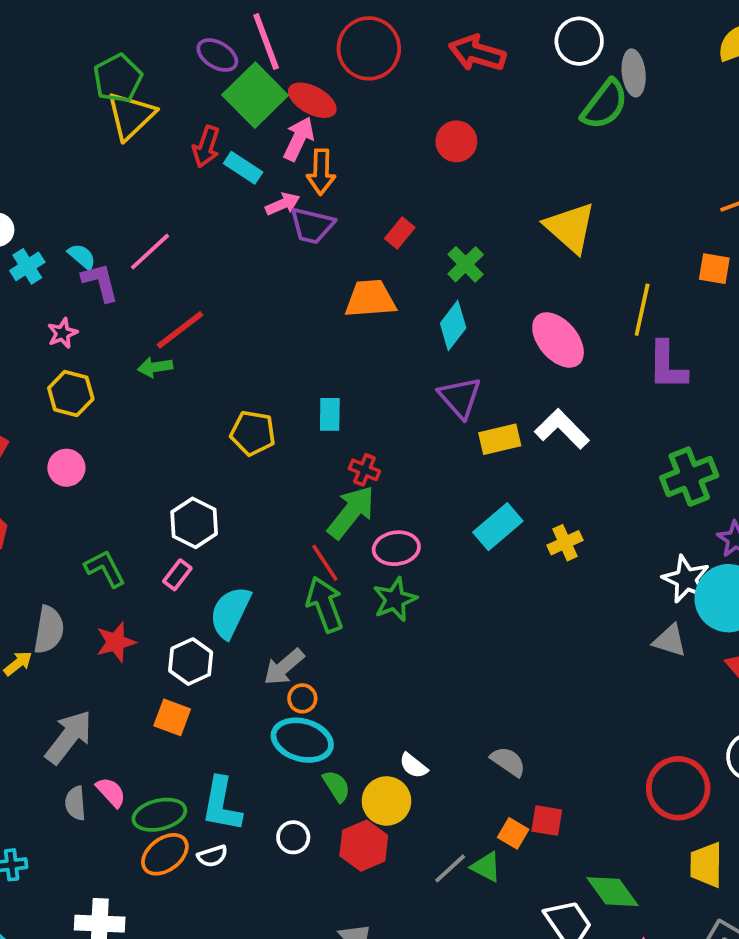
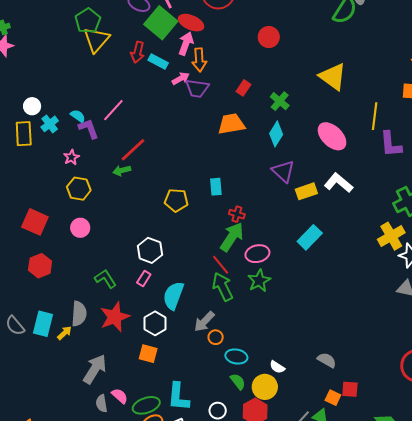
yellow cross: (565, 543) -> (391, 236), moved, size x1.5
red star: (116, 642) -> (115, 317), size x1.4
cyan ellipse: (302, 740) -> (236, 357), moved, size x0.7

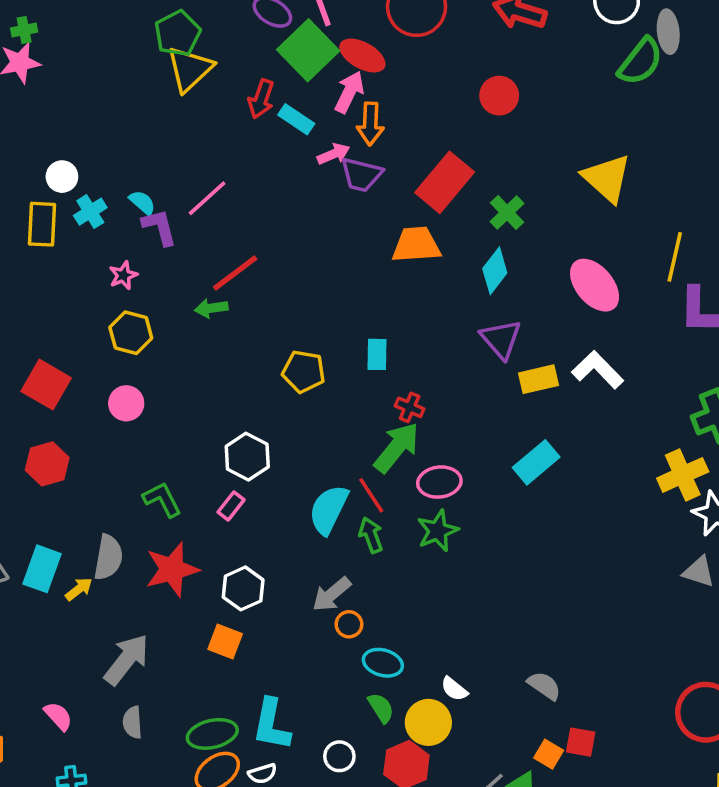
red rectangle: (244, 88) -> (445, 182), size x2.0
green arrow: (223, 287) -> (371, 535), size x0.7
cyan semicircle: (173, 296) -> (329, 510), moved
pink semicircle: (120, 396) -> (58, 716), moved

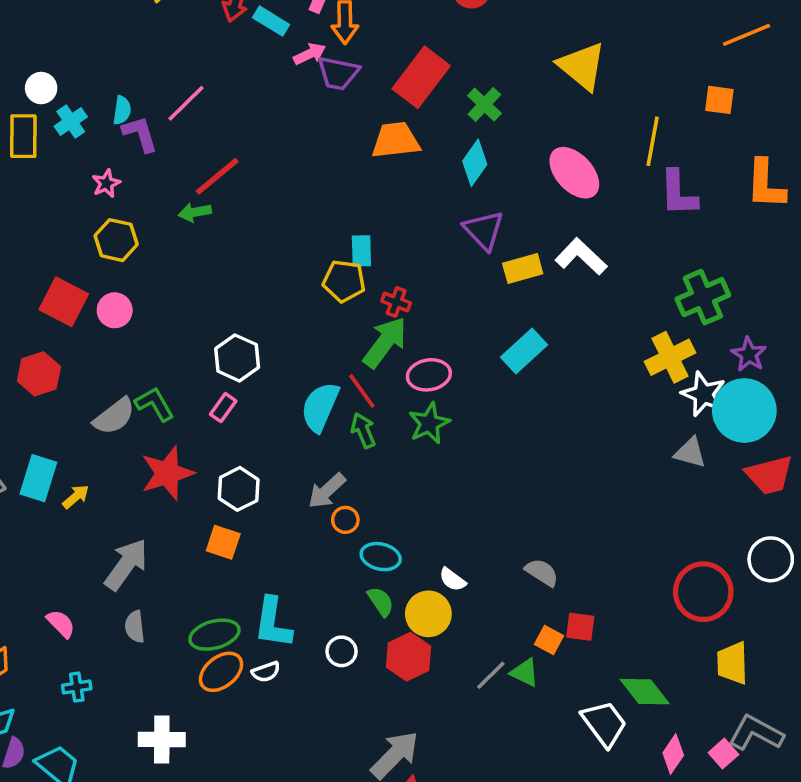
cyan semicircle: (142, 202) -> (122, 110), turned 60
yellow pentagon: (304, 372) -> (344, 281), moved
red square: (46, 385) -> (64, 302), moved
gray semicircle: (108, 557) -> (114, 416), moved, turned 45

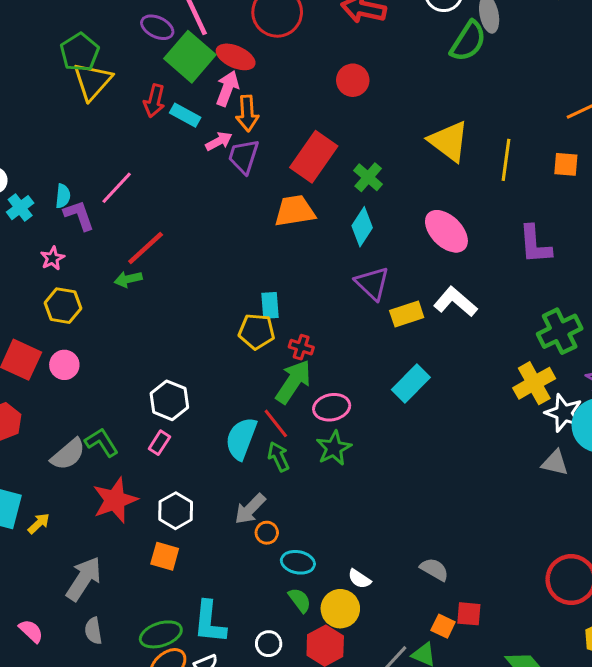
purple trapezoid: (338, 73) -> (244, 156), turned 99
yellow line: (653, 141) -> (506, 160), moved

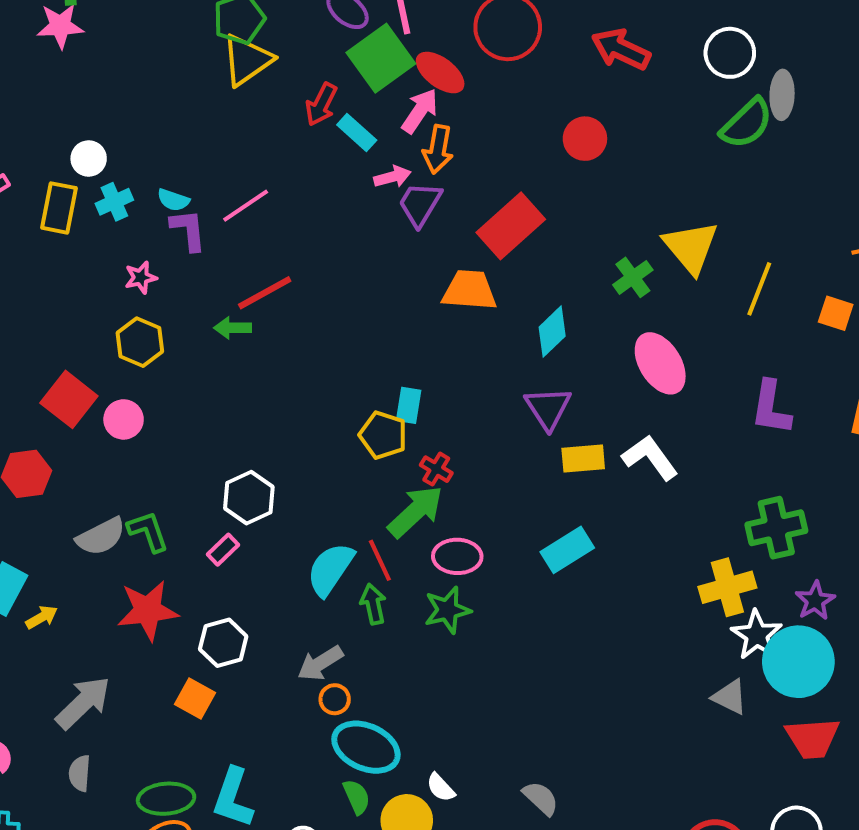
green cross: (368, 177) -> (633, 277), moved
cyan semicircle: (63, 196) -> (173, 200), turned 90
cyan ellipse: (298, 562) -> (366, 747), size x1.5

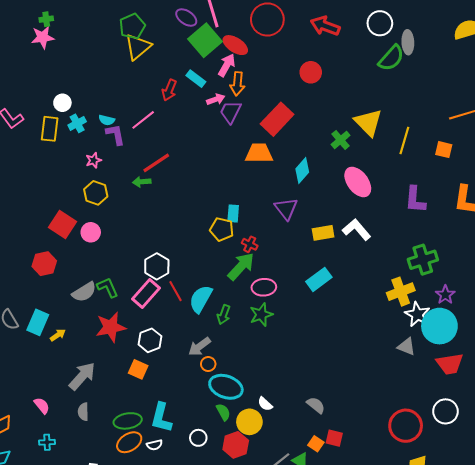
red arrow: (321, 104) -> (169, 90), moved
purple triangle: (548, 408) -> (286, 209), moved
pink rectangle: (223, 550) -> (146, 294), size x1.8
red line: (380, 560) -> (176, 291), moved
green arrow: (373, 604) -> (224, 315), turned -144

